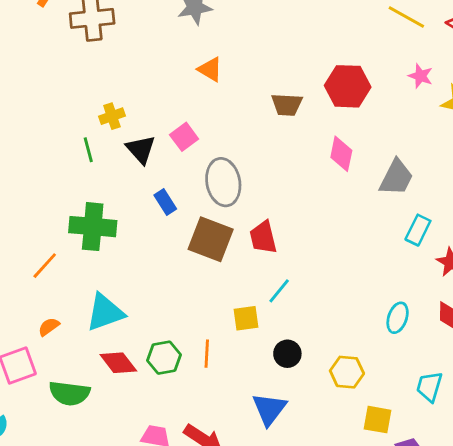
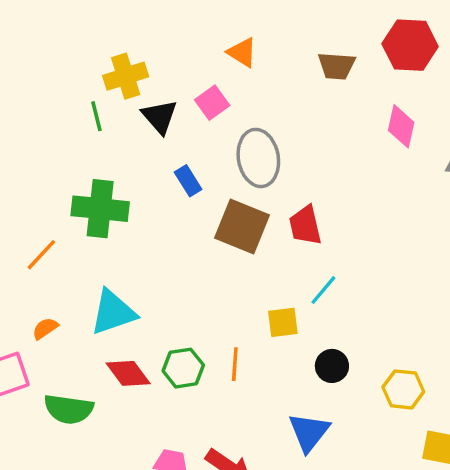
orange triangle: (210, 69) -> (242, 52), moved
yellow cross: (112, 116) -> (126, 76), size x1.4

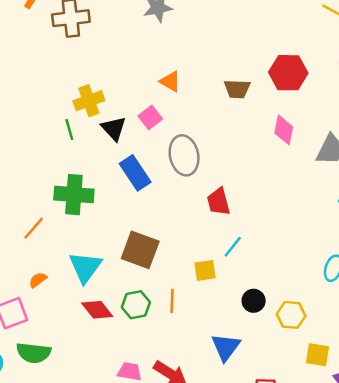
blue rectangle: (188, 181) -> (135, 173), size x1.6
brown square: (242, 226) -> (140, 250), moved
cyan triangle: (113, 312) -> (85, 267), turned -33
black circle: (332, 366) -> (254, 301), moved
green semicircle: (69, 409) -> (34, 353), moved

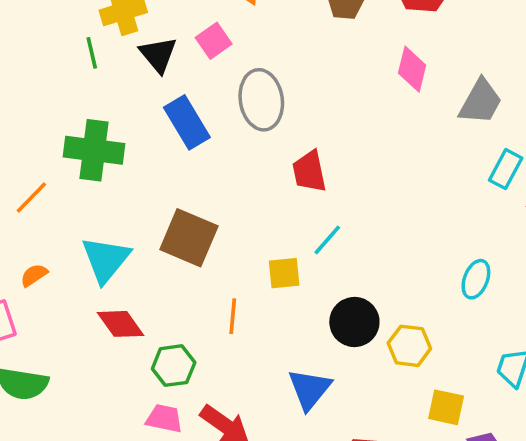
black circle: (254, 301) -> (354, 322), size x1.4
green hexagon: (136, 305) -> (174, 366), moved

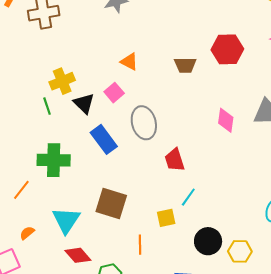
pink diamond: (412, 69) -> (226, 120), moved

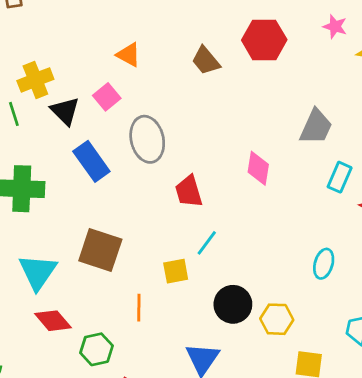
brown trapezoid: (185, 65) -> (206, 61), turned 50
pink diamond: (226, 120) -> (258, 168), moved

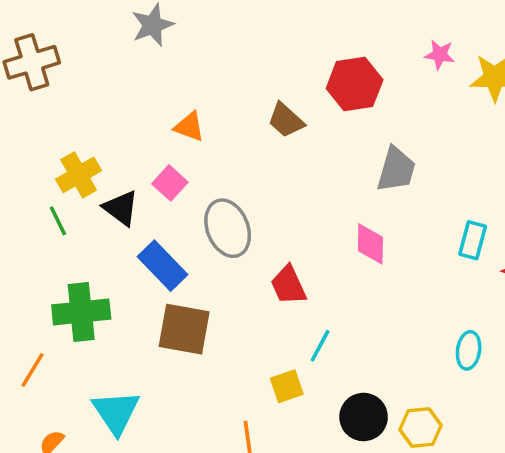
gray trapezoid: (316, 127) -> (396, 169), moved
brown square: (100, 250) -> (184, 329), moved

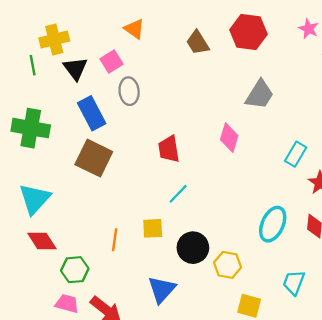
gray ellipse: (228, 228) -> (129, 91), moved, size x0.7
cyan ellipse: (469, 350) -> (273, 224), size x1.4
yellow square: (287, 386) -> (153, 228), moved

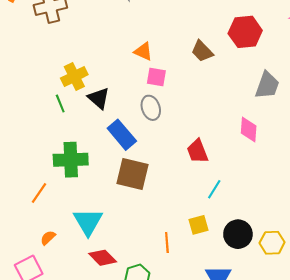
pink square: (112, 61) -> (156, 77), moved, turned -36

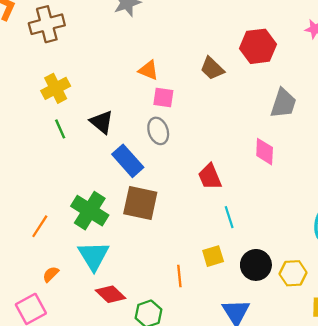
yellow cross: (74, 76) -> (56, 88), moved
green cross: (71, 160) -> (90, 211), moved, turned 36
cyan line: (214, 189) -> (229, 217), turned -48

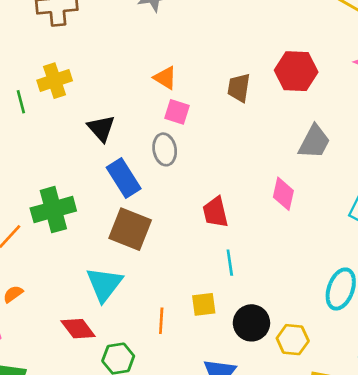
brown trapezoid: (212, 68) -> (239, 88), turned 45
green line: (60, 129) -> (21, 102), moved
green cross: (90, 211) -> (53, 210), moved, turned 33
cyan triangle: (94, 256) -> (104, 284), moved

